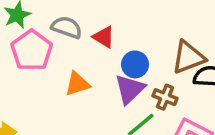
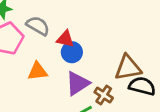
red triangle: (104, 37) -> (65, 39), turned -30
blue circle: (135, 64) -> (72, 52), moved

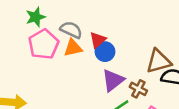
red triangle: (65, 39) -> (98, 40), turned -48
orange triangle: (38, 71) -> (73, 48), moved

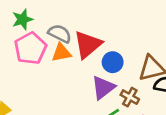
red triangle: (98, 40) -> (88, 45), size x1.6
blue circle: (105, 52) -> (113, 62), moved

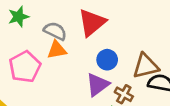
red triangle: (88, 45) -> (92, 23), moved
pink pentagon: (30, 48) -> (25, 67), moved

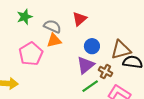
red triangle: (92, 23) -> (80, 19), size x0.7

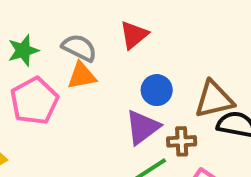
green star: (25, 17) -> (23, 50), moved
brown cross: (105, 71) -> (182, 141), turned -32

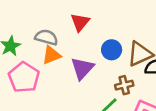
blue circle: (157, 90) -> (112, 50), moved
purple triangle: (143, 127) -> (82, 68), moved

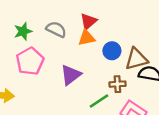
orange triangle: (51, 55) -> (87, 38), moved
purple triangle: (82, 68) -> (71, 75), moved

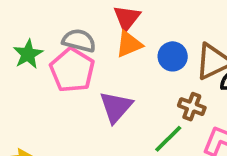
pink pentagon: (30, 61) -> (72, 70), moved
brown cross: (117, 84) -> (192, 107), turned 35

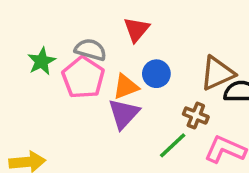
orange triangle: (129, 44) -> (126, 87), moved
blue circle: (173, 56) -> (156, 74), moved

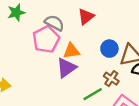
green star: (42, 61) -> (16, 13), moved
blue circle: (156, 74) -> (109, 49), moved

